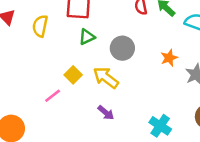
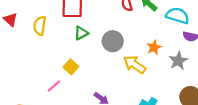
yellow arrow: (106, 78) -> (135, 65), moved

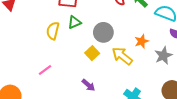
yellow semicircle: (40, 26) -> (53, 31), moved
yellow square: (71, 67) -> (92, 53), moved

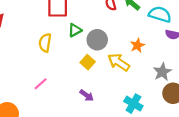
green triangle: (74, 22) -> (75, 30), moved
gray star: (163, 56) -> (162, 72), moved

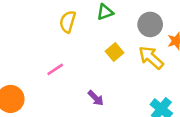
gray circle: (97, 40) -> (150, 24), moved
purple arrow: (87, 95) -> (96, 98), moved

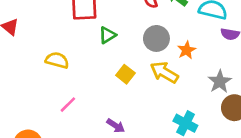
yellow semicircle: (68, 22) -> (57, 60), moved, turned 100

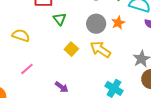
green triangle: (107, 35) -> (60, 19), turned -40
orange star: (187, 50) -> (118, 23), moved

